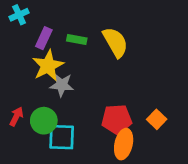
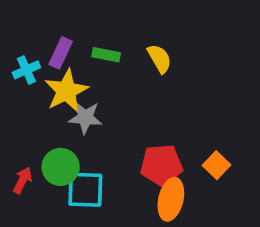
cyan cross: (19, 15) -> (26, 70), moved
yellow semicircle: (115, 42) -> (159, 59), size x0.7
red arrow: (16, 117) -> (23, 180), moved

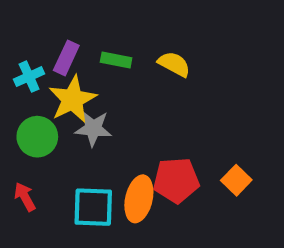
yellow semicircle: (159, 59) -> (174, 64), turned -32
green circle: (61, 167) -> (37, 137), moved
red arrow: (23, 180) -> (25, 197), turned -56
orange ellipse: (171, 199) -> (139, 199), moved

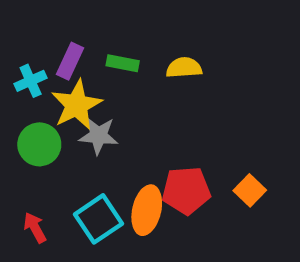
yellow semicircle: (174, 64) -> (184, 68), turned -32
red arrow: (25, 197) -> (35, 228), moved
cyan square: (93, 207) -> (98, 219), turned -36

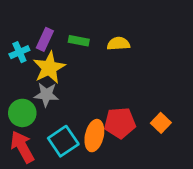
gray star: (98, 136) -> (46, 95), moved
green circle: (39, 144) -> (22, 113), moved
red arrow: (35, 228) -> (22, 147), size x1.6

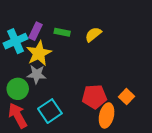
yellow semicircle: (118, 44) -> (93, 34), turned -35
cyan cross: (19, 52) -> (15, 41), size x1.5
orange ellipse: (94, 136) -> (107, 115), moved

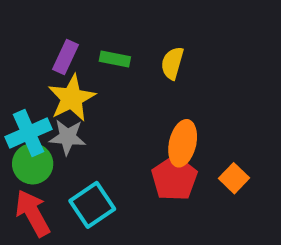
yellow semicircle: (93, 34) -> (172, 63), turned -35
cyan cross: (15, 41) -> (29, 133), moved
red pentagon: (94, 97) -> (174, 178), turned -30
orange ellipse: (107, 115) -> (183, 143), moved

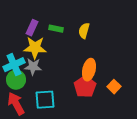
yellow star: (72, 98) -> (35, 48), turned 30
cyan square: (92, 205) -> (45, 100), turned 30

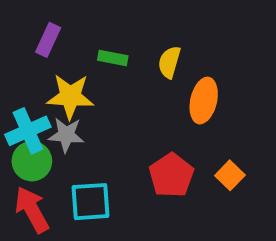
purple rectangle: (32, 28) -> (48, 40), moved
orange ellipse: (89, 70) -> (204, 101), moved

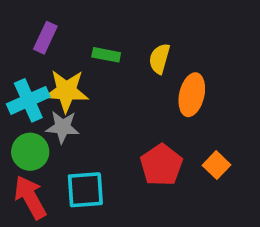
cyan cross: (28, 131) -> (28, 100), moved

